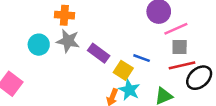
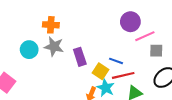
gray square: (180, 47) -> (156, 51), moved
purple rectangle: (99, 53) -> (80, 57), turned 36
red line: (182, 65) -> (123, 75), moved

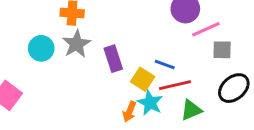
gray star: (54, 47) -> (77, 44), turned 30

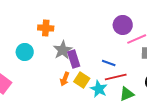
gray star: (77, 44) -> (63, 50), moved
yellow square: (143, 79) -> (82, 80), moved
orange arrow: (129, 112) -> (65, 79), moved

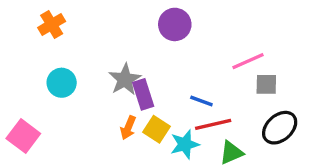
purple circle: (123, 25) -> (175, 24), moved
orange cross: (46, 28) -> (52, 24), moved, turned -35
cyan star: (99, 89) -> (185, 144), turned 30

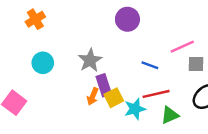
purple rectangle: (143, 94) -> (104, 85), moved
blue line: (201, 101) -> (150, 65), moved
yellow square: (156, 129) -> (114, 98), turned 30

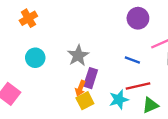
purple circle: (127, 19) -> (138, 18), moved
purple rectangle: (104, 85) -> (91, 78), turned 36
yellow square: (114, 98) -> (85, 101), moved

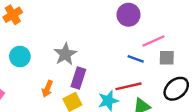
blue line: (132, 60) -> (136, 59), moved
orange arrow: (80, 88) -> (47, 89), moved

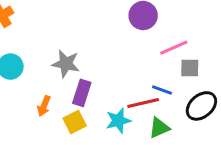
gray star: (65, 54) -> (66, 64), turned -30
blue line: (136, 59) -> (162, 90), moved

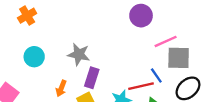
gray square: (190, 68) -> (179, 58), size x1.5
blue line: (162, 90) -> (156, 75), turned 35

